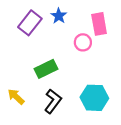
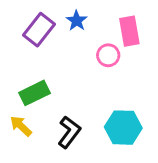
green rectangle: (46, 69) -> (34, 93), moved

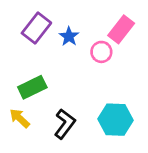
blue star: (77, 21) -> (69, 36), moved
pink rectangle: (129, 31) -> (121, 29), turned 48

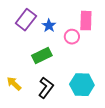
pink rectangle: (121, 29) -> (86, 21), turned -36
green rectangle: (32, 87) -> (42, 56), moved

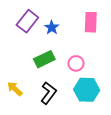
pink circle: (72, 37) -> (76, 63), moved

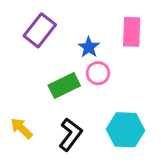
blue star: (52, 27) -> (89, 47), moved
pink circle: (76, 63) -> (98, 73), moved

